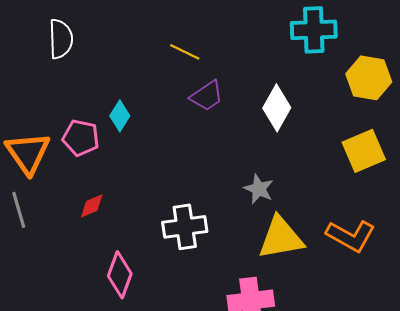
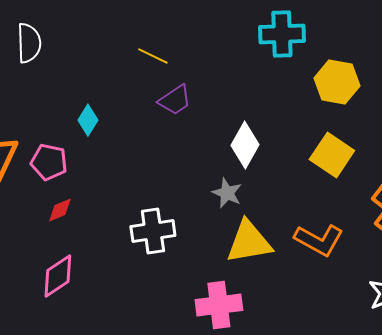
white diamond: (277, 108) -> (245, 145), moved
pink pentagon: (81, 138) -> (49, 162), moved
yellow square: (364, 151) -> (332, 155), turned -33
pink diamond: (120, 275) -> (58, 276), moved, turned 36

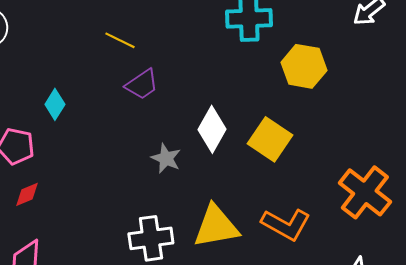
yellow square: (332, 155) -> (270, 139), moved
gray star: (227, 193) -> (166, 158), moved
white cross: (153, 231) -> (151, 238), moved

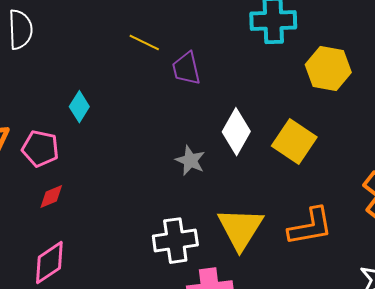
purple trapezoid: (142, 84) -> (186, 69), moved, turned 111
orange L-shape: (286, 224) -> (310, 227), turned -39
yellow triangle: (216, 226) -> (240, 229), turned -48

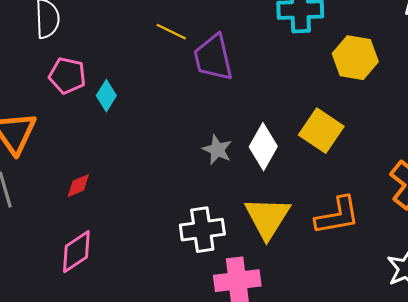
purple trapezoid: (186, 69) -> (213, 58), size x1.4
white diamond: (236, 132) -> (263, 147), moved
pink pentagon: (40, 149) -> (67, 76), moved

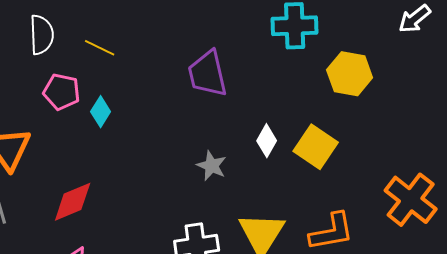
yellow line: (171, 32) -> (100, 48), moved
white diamond: (263, 147) -> (267, 141), moved, size x0.7
red diamond: (78, 186) -> (73, 202), size x1.6

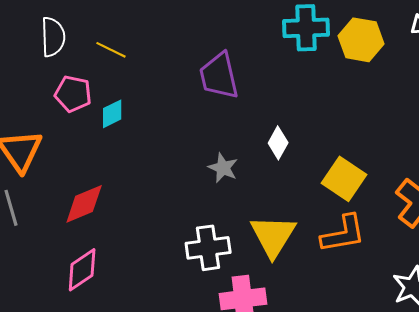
yellow hexagon: (350, 74) -> (361, 40), moved
cyan diamond: (101, 112) -> (112, 114), turned 32
yellow square: (316, 147) -> (344, 179), moved

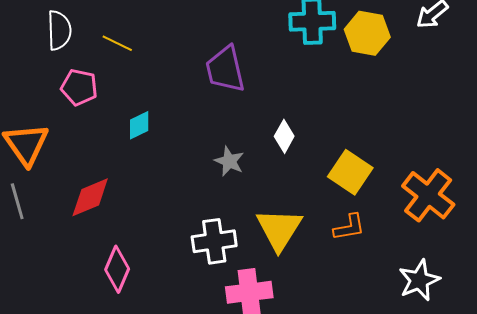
cyan diamond: (112, 114) -> (139, 125), moved
orange L-shape: (343, 234) -> (349, 227), size x0.7
pink diamond: (82, 270) -> (117, 269), moved, turned -33

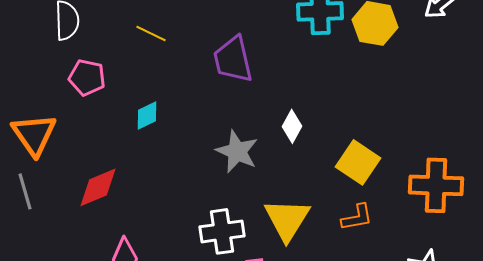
yellow line: (117, 43) -> (151, 33), moved
gray star: (229, 161) -> (237, 151), size x1.4
orange cross: (428, 195) -> (436, 185), turned -36

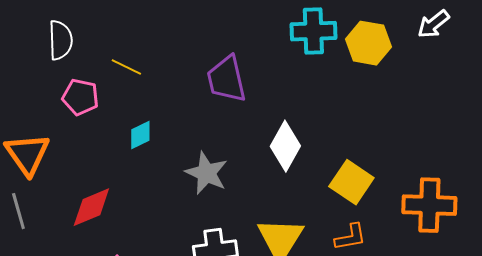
yellow line: (151, 33) -> (126, 67), moved
white diamond: (292, 126) -> (285, 146), size x1.5
gray star: (237, 151) -> (206, 173), moved

